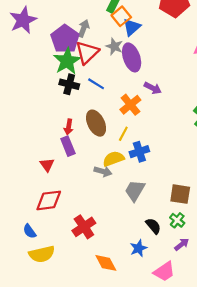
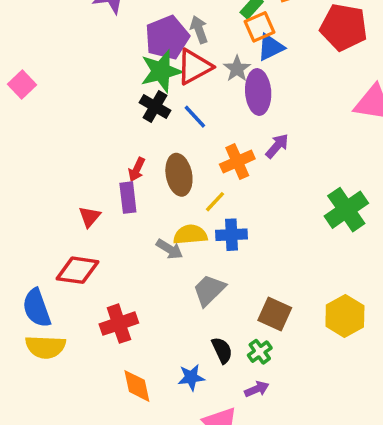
gray arrow: (84, 28) -> (199, 30), turned -56
purple arrow: (153, 88) -> (277, 146), turned -91
blue semicircle: (30, 231) -> (37, 308), size x1.6

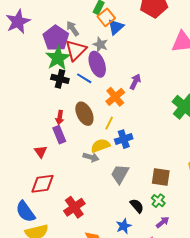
purple ellipse: (258, 92) -> (97, 64), moved

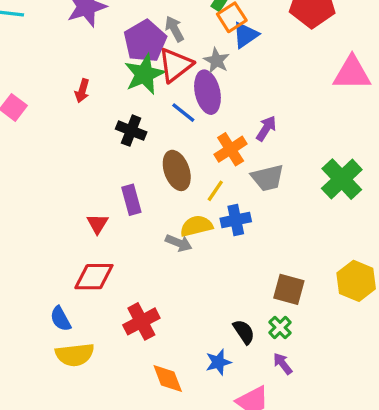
black cross: (60, 79) -> (131, 131), moved
red arrow: (60, 117) -> (82, 91), moved
gray trapezoid: (120, 174) -> (268, 178), moved, turned -140
blue semicircle: (25, 212) -> (61, 319), size x0.7
purple arrow: (163, 222) -> (283, 364), turned -96

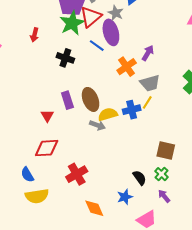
brown ellipse: (177, 170) -> (91, 99), moved
yellow line: (215, 191) -> (147, 102), moved

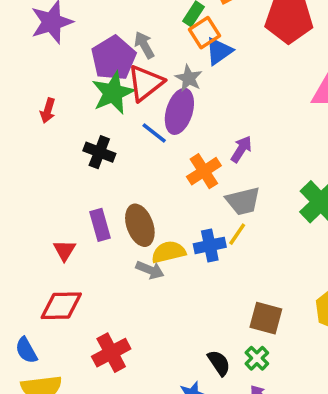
purple ellipse: (111, 32) -> (179, 111), turned 30

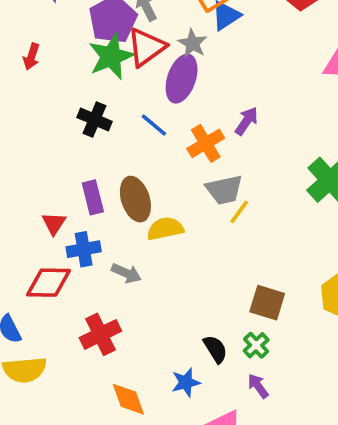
red arrow: (48, 111) -> (31, 57), moved
blue line: (154, 133) -> (154, 125), moved
gray trapezoid: (243, 201) -> (224, 190), moved
blue cross: (210, 245) -> (84, 249), moved
gray arrow: (150, 270) -> (126, 273), moved

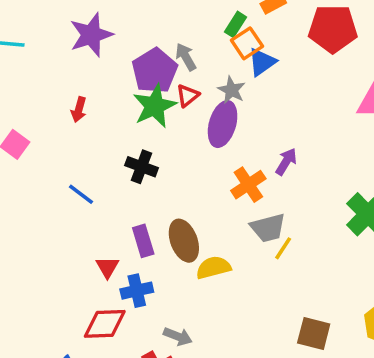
red triangle: (146, 47) -> (188, 96), size x0.6
blue line: (154, 125) -> (81, 194), moved
gray arrow: (126, 273) -> (178, 336), moved

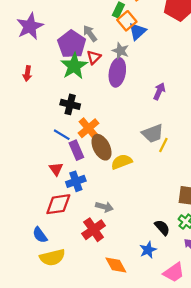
orange cross: (248, 185) -> (88, 128), moved
blue line: (81, 194) -> (62, 135), moved

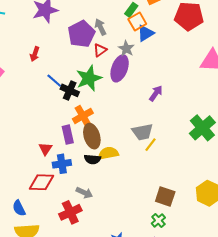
green star: (74, 66) -> (89, 78), moved
blue line: (62, 135) -> (54, 81), moved
black semicircle: (162, 228) -> (92, 159), moved, turned 126

